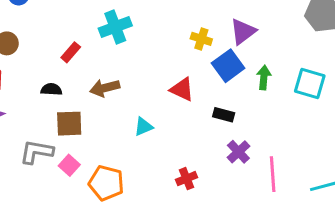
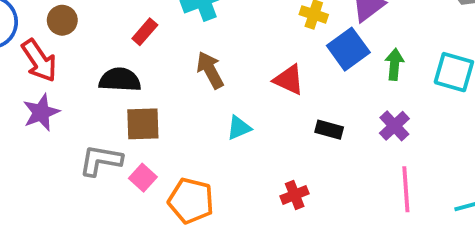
brown arrow: (105, 88) -> (210, 70), moved, turned 76
black semicircle: (51, 89) -> (120, 80), size x1.5
black rectangle: (224, 115) -> (329, 130), moved
purple cross: (238, 152) -> (394, 126), moved

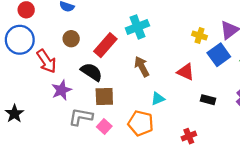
brown circle: (62, 20) -> (71, 39), moved
red rectangle: (145, 32) -> (105, 45), size x1.6
black semicircle: (120, 80) -> (91, 72), turned 30
purple star: (41, 112) -> (61, 90), moved
orange pentagon: (191, 201) -> (141, 123), moved

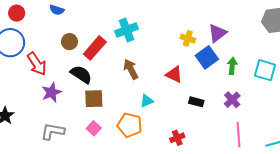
brown circle: (71, 39) -> (69, 42), moved
gray L-shape: (81, 117) -> (53, 131), moved

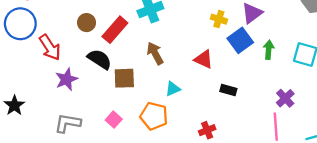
brown square: (94, 99) -> (124, 78), moved
purple cross: (232, 100) -> (285, 98), moved

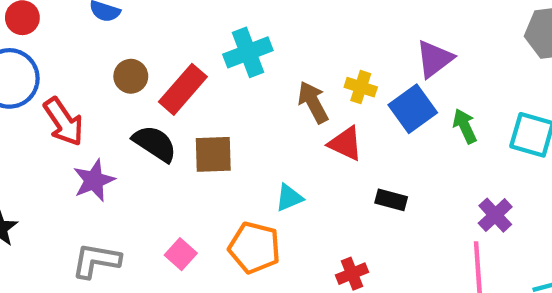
yellow cross: (219, 19) -> (361, 87), moved
green arrow: (269, 50) -> (465, 126), turned -30
brown arrow: (155, 53) -> (313, 102), moved
brown square: (124, 78) -> (213, 154), moved

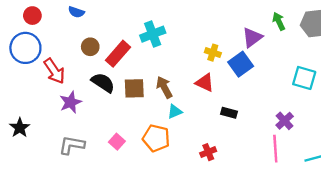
brown arrow: (313, 102) -> (164, 87), moved
green arrow: (465, 126) -> (279, 21), moved

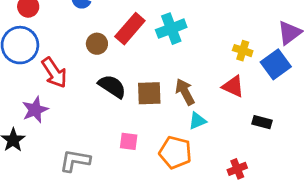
red rectangle: (118, 54) -> (130, 29), moved
purple star: (71, 102) -> (35, 110), moved
pink square: (117, 142) -> (129, 141), moved, turned -35

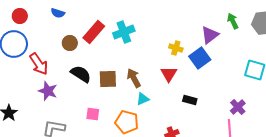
red triangle: (233, 86) -> (169, 74), turned 36
purple star: (35, 110) -> (48, 91), moved, turned -30

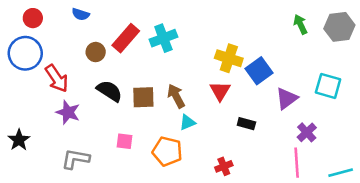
purple triangle: (210, 35) -> (287, 98), moved
yellow cross: (176, 48) -> (229, 58), size x1.5

